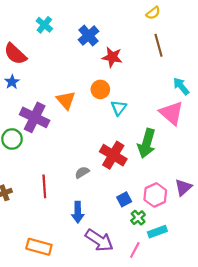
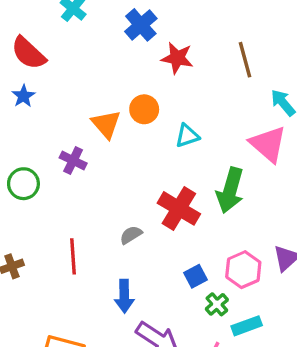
brown line: (159, 45) -> (245, 60), moved
orange circle: (100, 89) -> (144, 109), moved
cyan triangle: (119, 108) -> (187, 136), turned 35
purple cross: (35, 117) -> (73, 161), moved, size x0.6

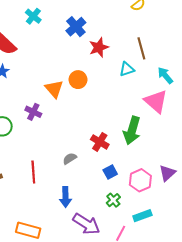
red star: (177, 58) -> (99, 47), turned -30
cyan triangle: (187, 136) -> (127, 69), moved
red cross: (179, 208) -> (100, 142), size x0.7
blue square: (195, 276) -> (110, 172), moved
green cross: (217, 304) -> (113, 200), moved

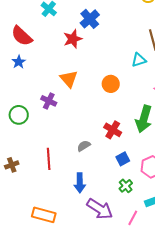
red star: (99, 47) -> (73, 39), moved
orange circle: (78, 80) -> (111, 84), moved

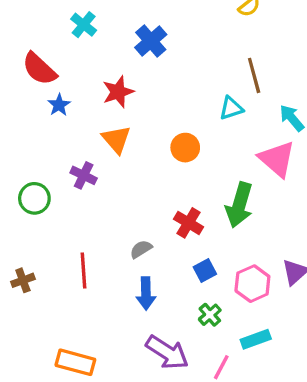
red star: (73, 39) -> (118, 92), moved
blue star: (19, 62) -> (59, 105), moved
blue arrow: (80, 183) -> (146, 293), moved

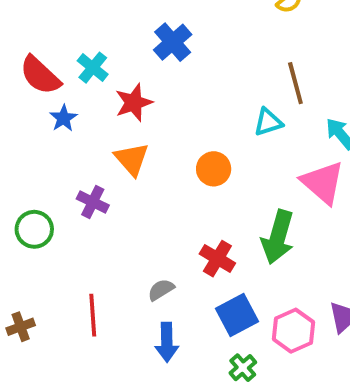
cyan cross: (84, 25) -> (93, 68), moved
blue square: (205, 270) -> (237, 315), size x1.5

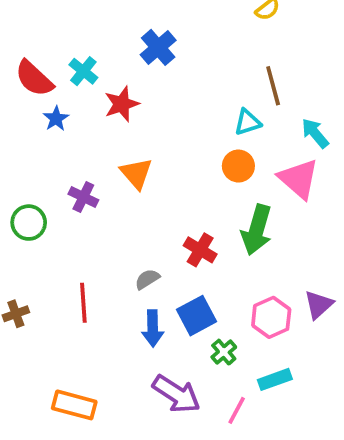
orange triangle: (132, 159) -> (136, 173), moved
orange circle: (214, 169) -> (238, 166), moved
blue square: (237, 315) -> (196, 316), moved

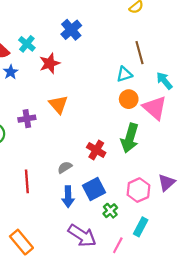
orange circle: (238, 166) -> (129, 99), moved
purple cross: (83, 197) -> (27, 119), turned -35
cyan rectangle: (275, 379) -> (141, 227), turned -42
orange rectangle: (74, 405) -> (21, 242), turned 35

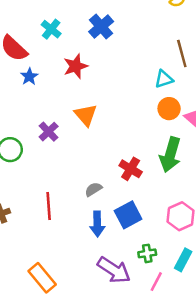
cyan cross: (27, 44) -> (51, 29), moved
purple cross: (27, 119) -> (49, 132), turned -35
green cross: (110, 211) -> (147, 253), moved, turned 32

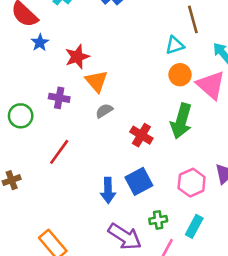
red star: (75, 66) -> (77, 57), moved
purple cross: (49, 132) -> (59, 98), turned -36
gray semicircle: (93, 189) -> (104, 111), moved
red line: (49, 206) -> (59, 152), moved, turned 40

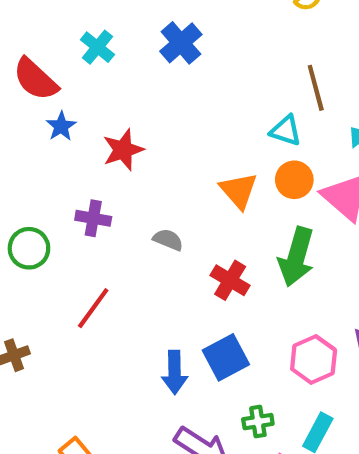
cyan triangle: (175, 45) -> (286, 131), turned 36
orange triangle: (96, 81) -> (239, 190), moved
gray semicircle: (104, 111) -> (168, 240), turned 54

